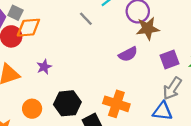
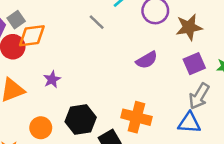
gray square: (15, 13) -> (16, 20), turned 32
brown star: (148, 29) -> (189, 27), moved

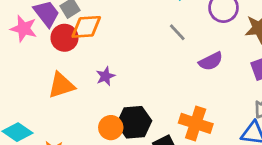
gray line: (97, 22) -> (177, 32), moved
orange circle: (41, 128) -> (111, 128), moved

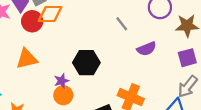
purple star: (105, 76) -> (62, 81), moved
black hexagon: (134, 122) -> (86, 63), moved

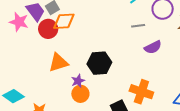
gray line: (122, 24) -> (138, 26), moved, turned -56
orange triangle: (27, 59) -> (58, 63), moved

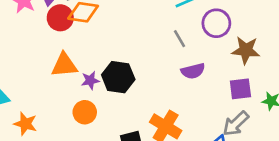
gray line: (138, 26) -> (180, 39), turned 56
purple star: (78, 81) -> (90, 80), moved

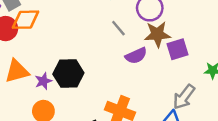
brown star: (246, 50) -> (157, 34), moved
purple square: (240, 89) -> (178, 49), moved

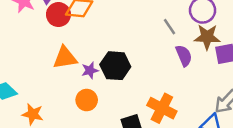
purple semicircle: (136, 56) -> (184, 56), turned -95

